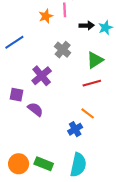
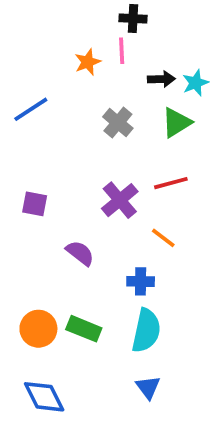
green triangle: (95, 60) -> (176, 123), moved
purple cross: (42, 76) -> (120, 200), moved
purple semicircle: (35, 109) -> (80, 253), moved
blue cross: (75, 129) -> (141, 281), moved, turned 32

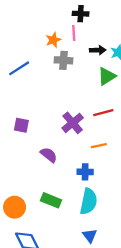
gray cross: (118, 123) -> (64, 60), moved, turned -36
orange line: (163, 238) -> (99, 146), turned -49
orange circle: (38, 329) -> (15, 207), moved

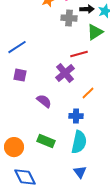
gray cross: (64, 60) -> (69, 18), moved
blue line: (19, 68) -> (17, 47), moved
red line: (103, 113) -> (79, 54), moved
orange line: (99, 146) -> (88, 93), turned -32

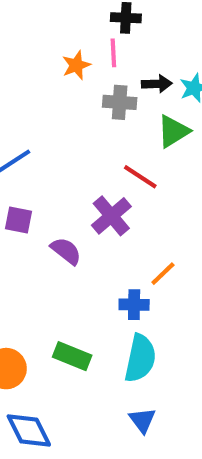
red line: (79, 54) -> (140, 177), turned 48
orange line: (88, 93) -> (163, 274), moved
purple semicircle: (44, 101) -> (66, 251), moved

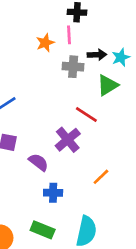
blue cross: (134, 305) -> (53, 193), moved

